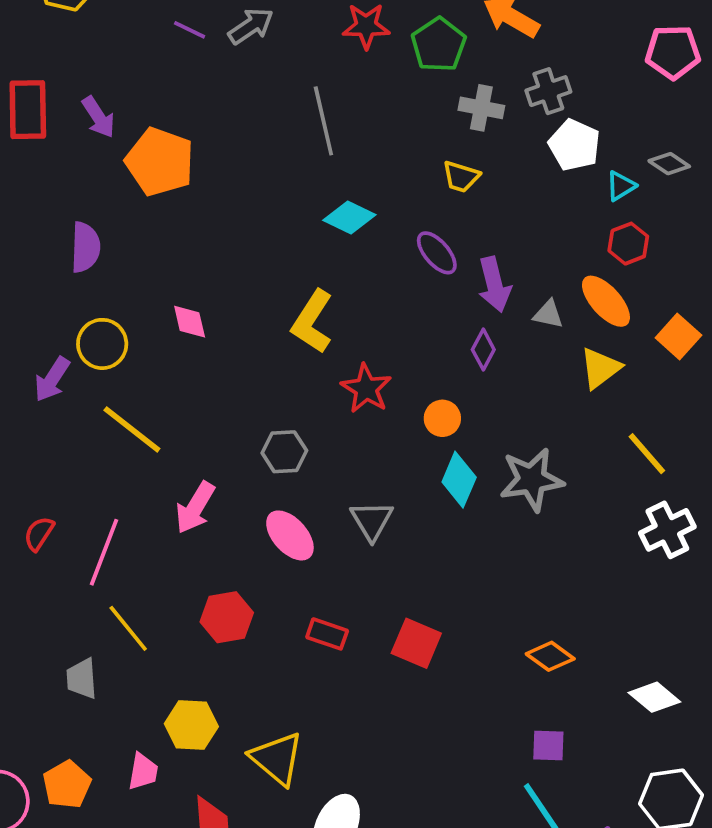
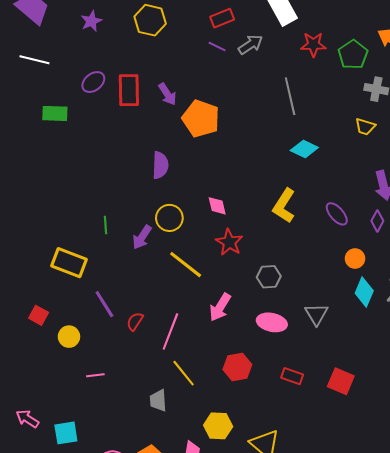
purple ellipse: (437, 253) -> (337, 214), moved
red star: (366, 389) -> (229, 242), moved
pink ellipse: (290, 535) -> (272, 322), turned -36

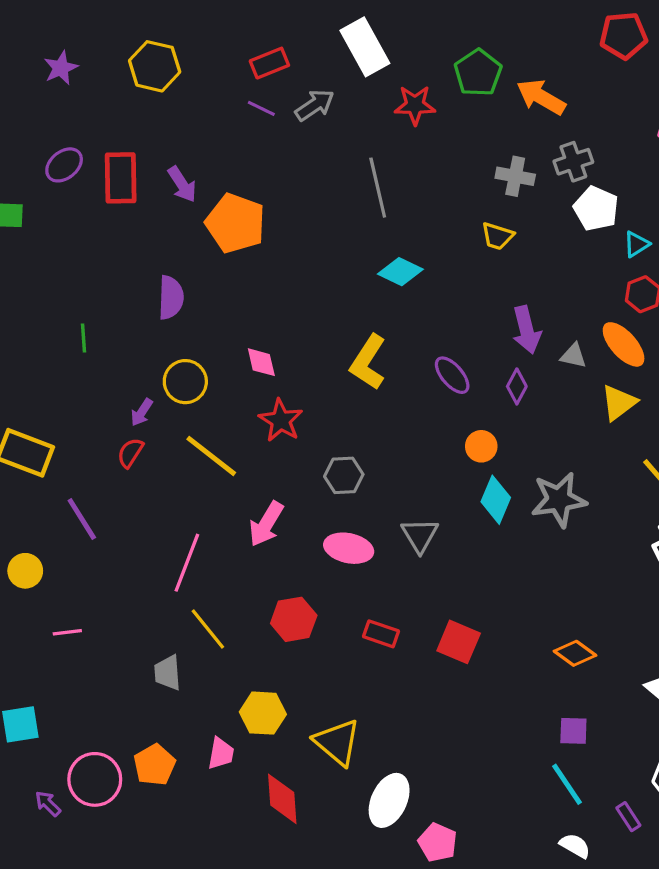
green pentagon: (353, 55) -> (478, 73), moved
green line: (105, 225) -> (83, 338), moved
purple arrow: (142, 237) -> (142, 412), size x0.7
red semicircle: (135, 321) -> (130, 453), moved

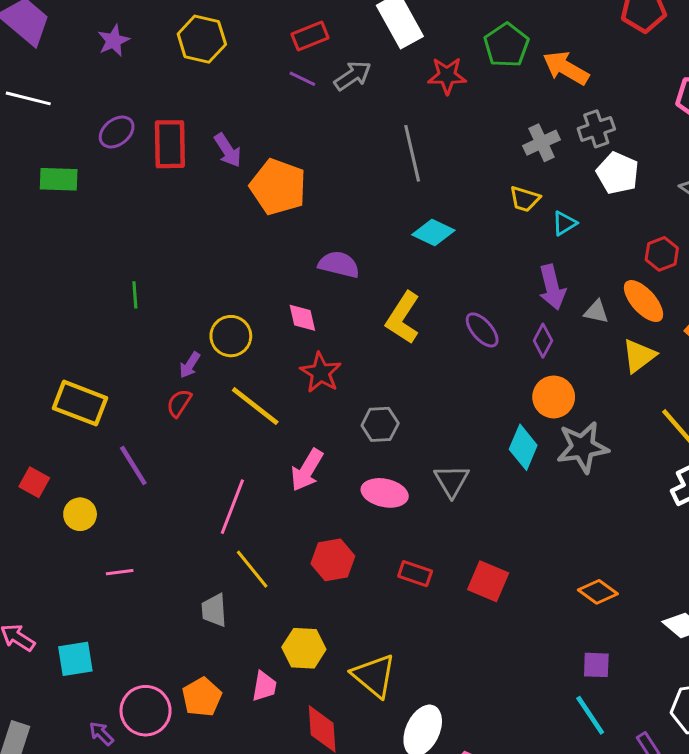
gray cross: (515, 176) -> (541, 143), turned -36
cyan triangle: (636, 244) -> (564, 223), moved
purple semicircle: (171, 298) -> (339, 264), moved, turned -78
orange circle: (481, 446) -> (554, 397), moved, size x1.4

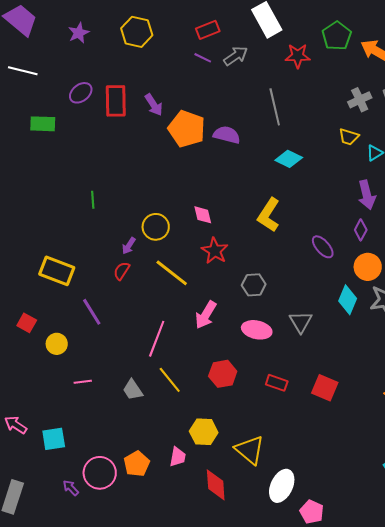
purple semicircle: (339, 264) -> (227, 135), moved
purple ellipse: (482, 330) -> (323, 247), moved
gray trapezoid: (214, 610) -> (133, 390), moved, turned -30

